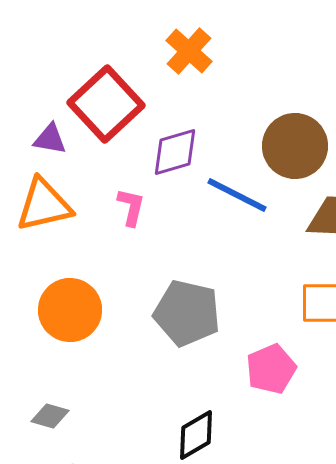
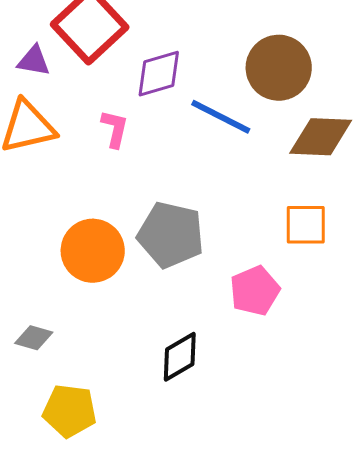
orange circle: (70, 310) -> (93, 251), moved

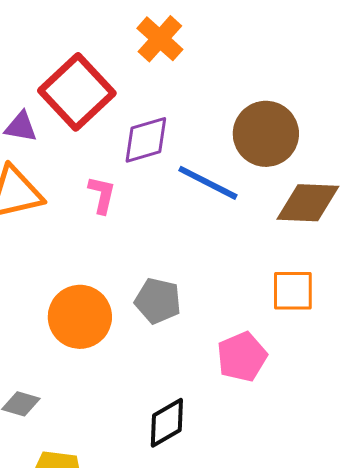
gray pentagon: (171, 235) -> (158, 301), size x0.7

